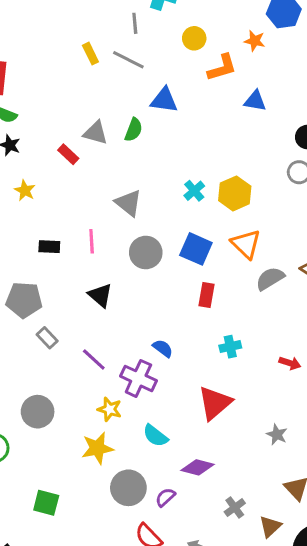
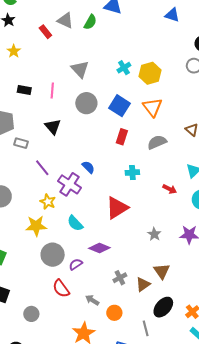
gray semicircle: (270, 279) -> (157, 142), moved
gray rectangle: (47, 338) -> (21, 143), moved, turned -40
brown triangle: (270, 526) -> (143, 284), moved

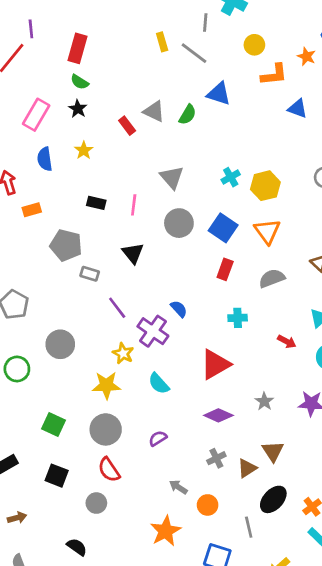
purple diamond: (99, 248) -> (218, 415), moved
gray circle: (53, 255) -> (106, 429), moved
red semicircle: (61, 289) -> (109, 470), moved

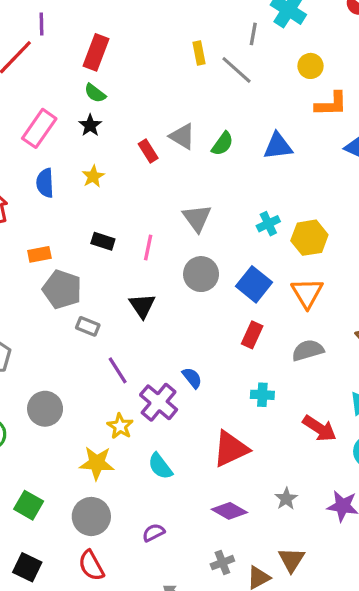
blue triangle: (219, 94) -> (278, 146), moved, turned -30
orange rectangle: (32, 210) -> (39, 254), moved
red arrow: (287, 342) -> (319, 428), size x1.5

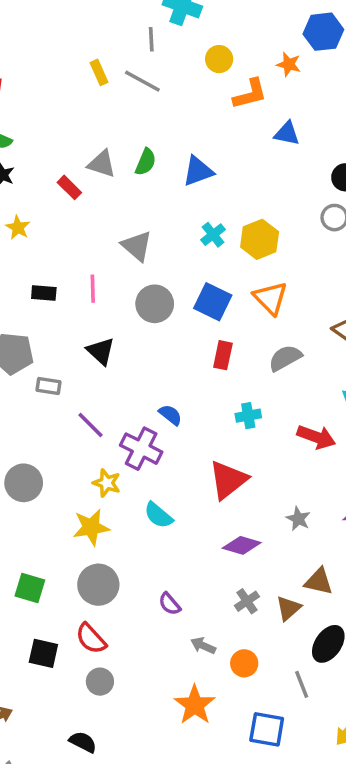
blue triangle: (278, 146) -> (198, 171), moved
purple semicircle: (154, 533) -> (170, 604), moved, turned -90
brown triangle: (291, 560) -> (319, 582), turned -36
red semicircle: (91, 566) -> (91, 639), moved

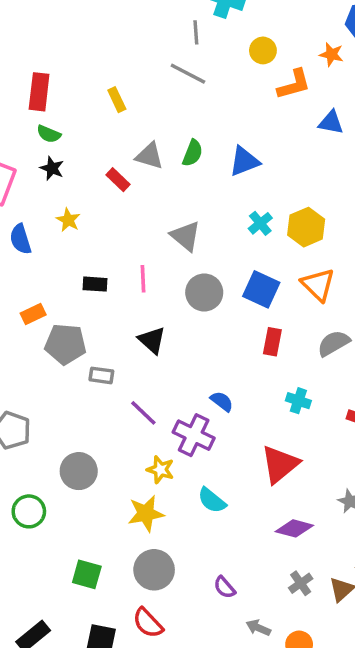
yellow rectangle: (99, 72) -> (117, 100), moved
cyan cross: (248, 416) -> (298, 401), turned 30

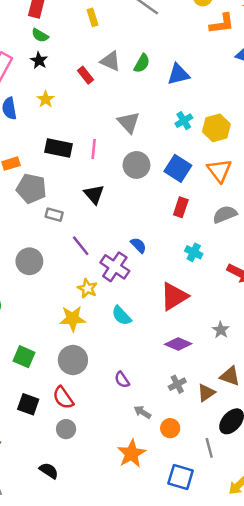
black rectangle: (95, 284) -> (59, 148), size x1.5
gray circle: (79, 471) -> (29, 261), moved

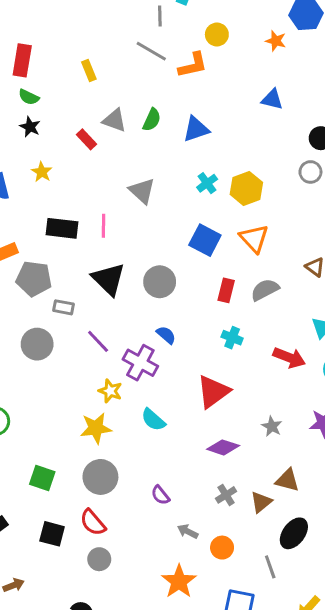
orange L-shape: (222, 24) -> (193, 65), moved
gray circle: (136, 165) -> (160, 282), moved
black triangle: (94, 194) -> (109, 279), size x1.4
red rectangle: (181, 207) -> (226, 290), moved
gray circle: (29, 261) -> (37, 344), moved

